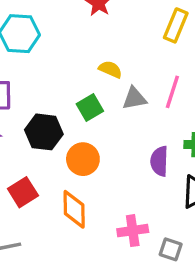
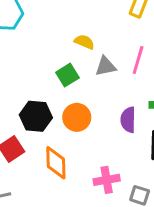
black hexagon: (44, 132) -> (36, 116), moved
orange circle: (83, 159) -> (77, 117), moved

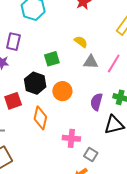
green square: (67, 75) -> (52, 59), moved

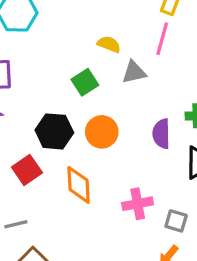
green square: (52, 59) -> (85, 82), moved
pink line: (114, 63) -> (162, 39), moved

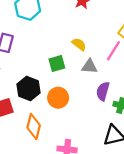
purple semicircle: (161, 134) -> (103, 91), moved

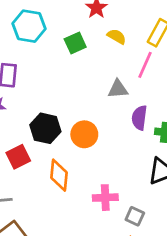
yellow semicircle: (79, 44) -> (117, 36), moved
green square: (57, 63) -> (75, 43), moved

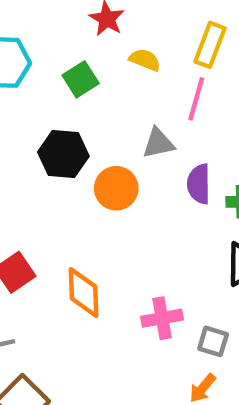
black hexagon: (45, 128) -> (63, 154), moved
orange circle: (84, 134) -> (116, 188), moved

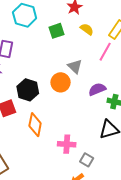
gray triangle: (158, 143) -> (75, 66), moved, turned 42
black hexagon: (63, 154) -> (28, 90), moved
purple semicircle: (199, 184) -> (97, 89), turned 54

